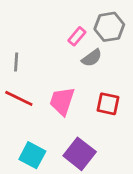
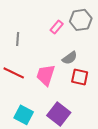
gray semicircle: (92, 58) -> (70, 58), moved
gray line: (16, 62) -> (18, 39), moved

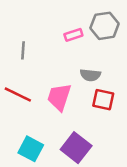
pink rectangle: (57, 27) -> (73, 35), turned 32
gray semicircle: (70, 58) -> (90, 75), turned 42

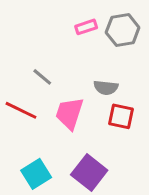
pink rectangle: (73, 35) -> (86, 27), moved
gray line: (23, 50) -> (42, 77), moved, turned -54
cyan square: (31, 149) -> (36, 174), turned 30

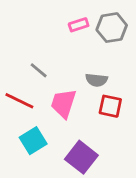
cyan square: (36, 174) -> (33, 141), moved

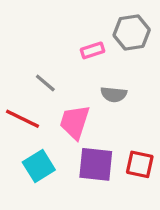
pink rectangle: (79, 25) -> (93, 50), moved
red square: (110, 106) -> (140, 164), moved
purple square: (81, 157) -> (96, 164), moved, turned -32

